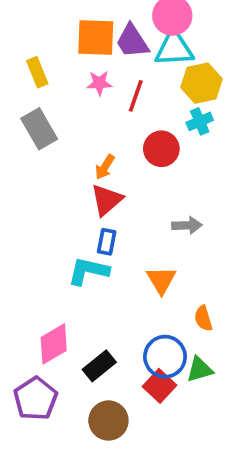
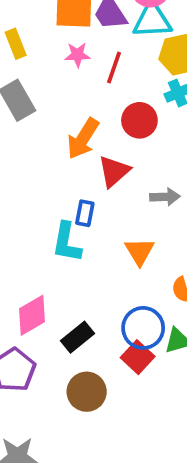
orange arrow: (105, 167) -> (83, 139), size x1.6
red triangle: (107, 200) -> (114, 171), moved
cyan L-shape: (88, 271) -> (67, 242), turned -93

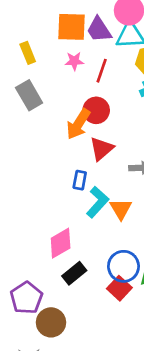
red circle: (139, 120) -> (96, 110), moved
cyan L-shape: (67, 242) -> (98, 202), moved, turned -148
pink diamond: (32, 315) -> (61, 243), moved
brown circle: (87, 392) -> (51, 322), moved

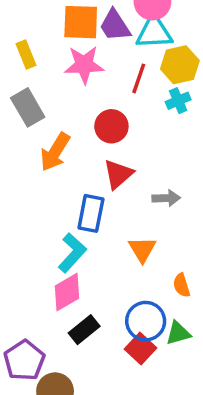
pink star: (74, 61) -> (84, 65), size x1.6
red line: (102, 71) -> (139, 78), moved
orange arrow: (78, 124) -> (55, 152), moved
blue rectangle: (80, 180) -> (91, 213), size x1.5
cyan L-shape: (98, 202) -> (72, 253), moved

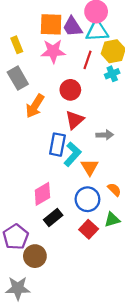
cyan L-shape: (72, 253) -> (72, 154), moved
orange semicircle: (182, 285) -> (114, 190), turned 152
blue circle: (146, 321) -> (87, 199), moved

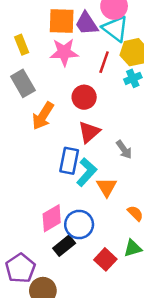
cyan triangle: (97, 31) -> (115, 28), turned 40
gray arrow: (105, 135) -> (124, 150), turned 56
blue circle: (87, 199) -> (79, 224), moved

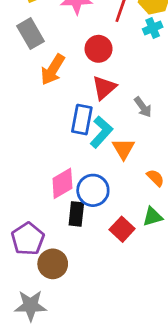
black rectangle: (64, 246) -> (76, 214), turned -45

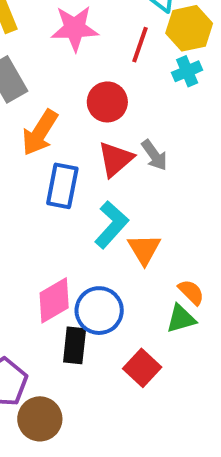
gray arrow: (143, 107) -> (154, 155), moved
blue rectangle: (82, 120) -> (62, 186), moved
green triangle: (153, 217) -> (181, 319), moved

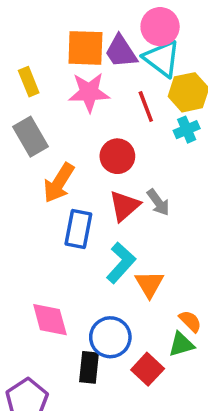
red line: (140, 45) -> (146, 107), turned -40
pink diamond: (54, 300) -> (50, 320), moved, turned -75
red square: (142, 368) -> (148, 369), moved

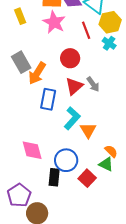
pink star: (89, 92) -> (54, 22), turned 30
cyan cross: (187, 130) -> (109, 43), turned -32
gray rectangle: (30, 137) -> (21, 62), moved
green triangle: (181, 344) -> (106, 164), turned 42

